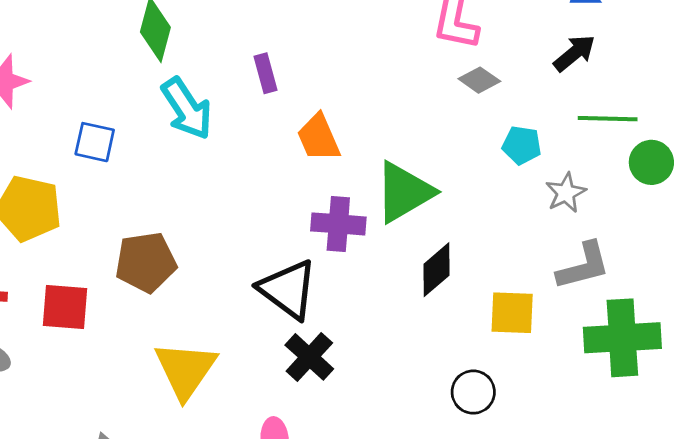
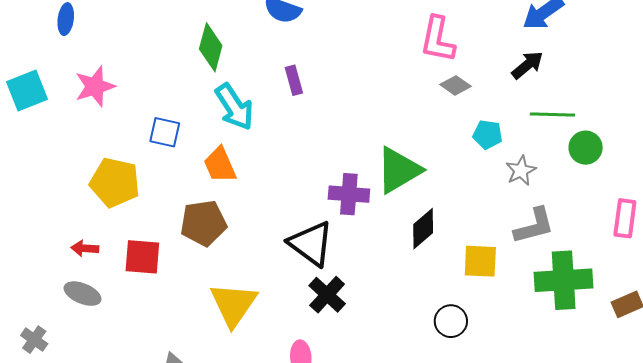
orange trapezoid: (318, 138) -> (220, 165), moved

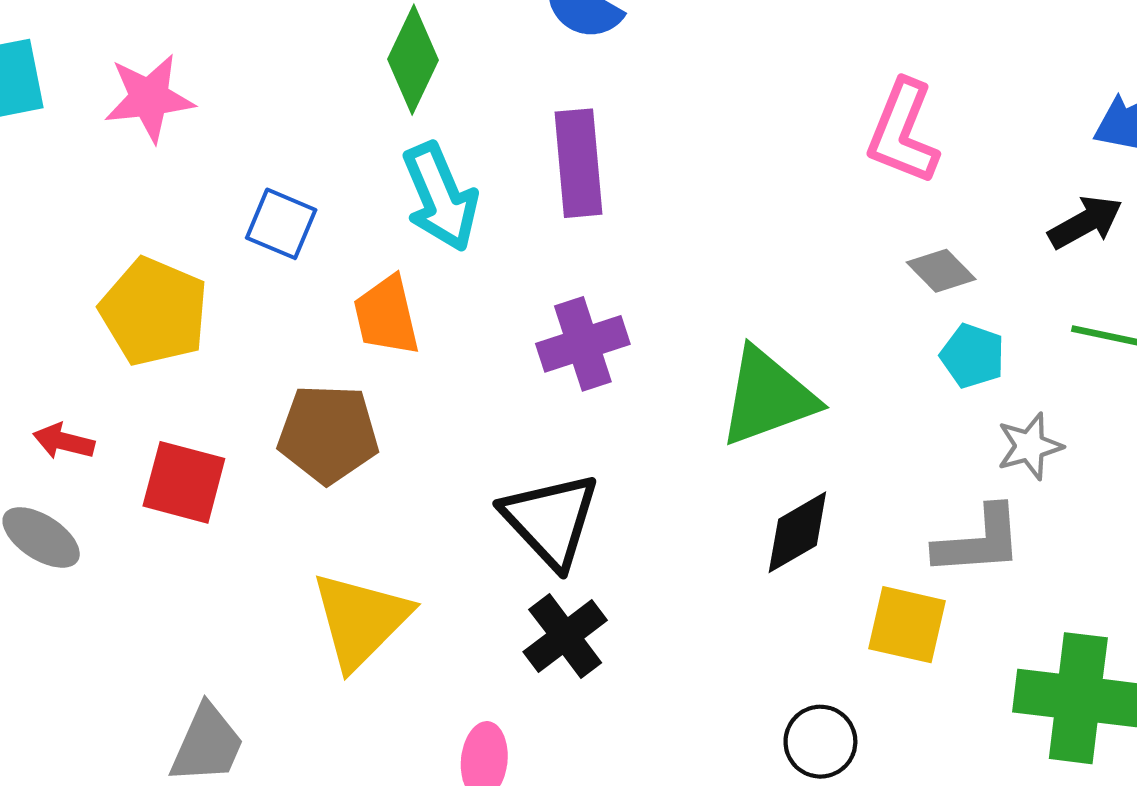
purple rectangle: (294, 80) -> (578, 163), size x1.6
gray diamond: (456, 85) -> (941, 271), moved
purple cross: (349, 194) -> (583, 344), moved, turned -33
gray L-shape: (534, 226) -> (979, 541), moved

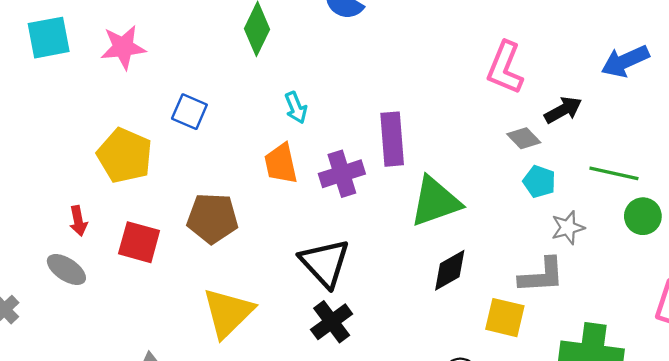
purple rectangle: (578, 163) -> (392, 139), moved
cyan arrow: (440, 197) -> (296, 108), moved, size x0.6
black arrow: (1085, 222) -> (563, 110), moved
orange trapezoid: (386, 316) -> (281, 164), moved
red arrow: (64, 441) -> (78, 221), turned -116

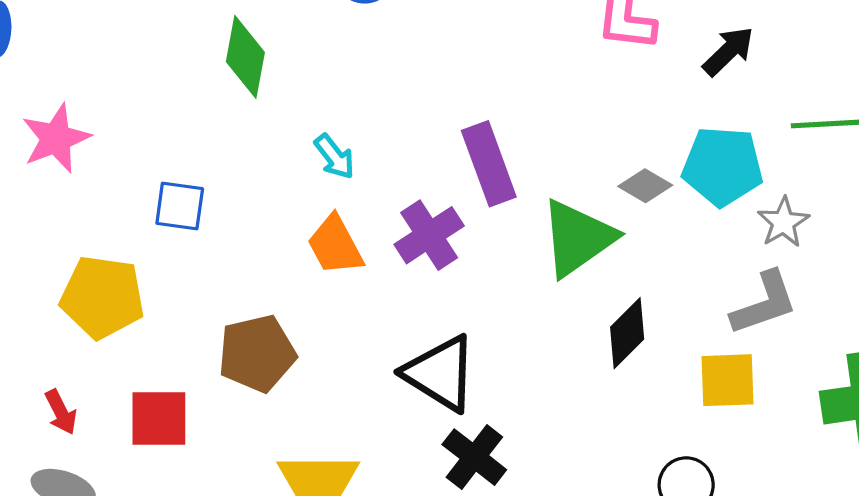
gray diamond: (524, 138) -> (645, 186), moved
cyan pentagon: (539, 182) -> (723, 166), size x1.6

